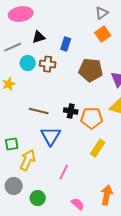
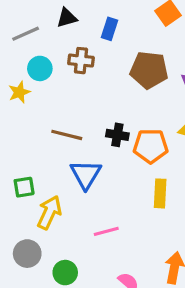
cyan circle: (28, 63) -> (40, 68), moved
yellow rectangle: (98, 148) -> (160, 193), turned -30
pink line: (64, 172) -> (106, 231), turned 49

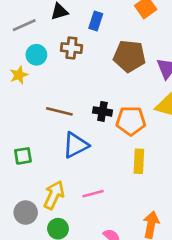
blue triangle: (86, 174) -> (76, 145), turned 32
yellow arrow: (49, 212) -> (54, 195), moved

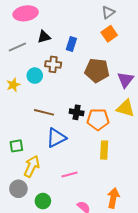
cyan circle: (36, 55) -> (35, 76), moved
yellow arrow: (54, 195) -> (32, 166), moved

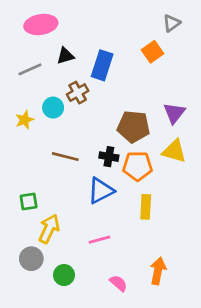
gray triangle: (108, 12) -> (172, 23), moved
blue rectangle: (71, 44) -> (102, 65), size x1.5
brown cross: (53, 64) -> (78, 93), turned -35
brown pentagon: (97, 70) -> (133, 127), moved
blue triangle: (56, 138) -> (101, 191), moved

